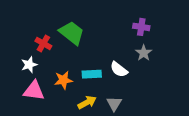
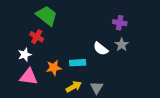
green trapezoid: (72, 33) -> (47, 16), moved
white semicircle: (119, 69) -> (101, 49), moved

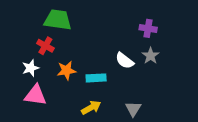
green trapezoid: (47, 16) -> (58, 20), turned -30
orange star: (54, 68) -> (66, 70), moved
gray triangle: (97, 88) -> (133, 109), moved

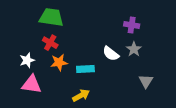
red cross: (45, 46) -> (50, 43), moved
gray triangle: (133, 109) -> (146, 81), moved

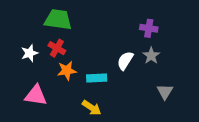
white semicircle: (111, 54) -> (125, 61), turned 84
white star: (27, 60) -> (30, 53), moved
yellow arrow: (81, 95) -> (92, 108), turned 63

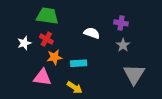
white semicircle: (125, 61) -> (92, 33), moved, turned 77
gray triangle: (165, 92) -> (134, 74), size x1.6
pink triangle: (36, 95) -> (42, 77), moved

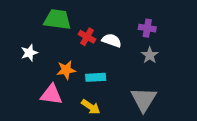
red cross: (46, 39) -> (87, 37), moved
gray triangle: (134, 74) -> (144, 99), moved

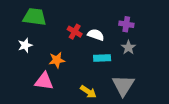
green trapezoid: (58, 20) -> (35, 17), moved
cyan rectangle: (96, 77) -> (102, 58), moved
yellow arrow: (91, 107) -> (88, 92), moved

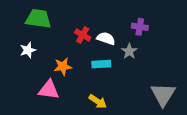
gray star: (128, 47) -> (129, 51), moved
cyan rectangle: (102, 58) -> (101, 64), moved
gray triangle: (123, 85) -> (163, 94), moved

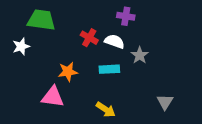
purple cross: (140, 27) -> (126, 16), moved
white star: (28, 50) -> (21, 46), moved
gray triangle: (163, 94) -> (165, 102), moved, size x0.6

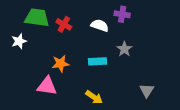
purple cross: (126, 16) -> (122, 14), moved
red cross: (89, 38) -> (64, 24), moved
white semicircle: (114, 41) -> (100, 25), moved

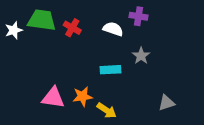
white star: (19, 41) -> (14, 30), moved
orange star: (60, 64) -> (82, 96), moved
gray triangle: (147, 90) -> (166, 103), turned 40

